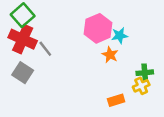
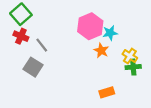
red cross: (23, 39) -> (21, 36), size x0.6
gray square: (23, 73) -> (33, 67), moved
yellow cross: (141, 86) -> (130, 56), moved, turned -32

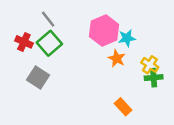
green square: (21, 14) -> (49, 43), moved
gray line: (42, 45) -> (48, 19), moved
orange rectangle: (107, 92) -> (123, 107), turned 64

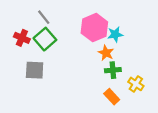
yellow cross: (150, 65) -> (136, 84), moved
gray square: (38, 78) -> (35, 70), turned -30
green cross: (154, 78) -> (113, 70), moved

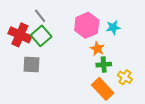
cyan star: (115, 34) -> (113, 27), moved
red cross: (22, 38) -> (20, 35), size x1.5
orange rectangle: (112, 97) -> (103, 89), size x1.5

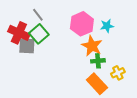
orange star: (97, 49) -> (92, 46), size x1.5
gray square: (32, 65) -> (27, 46), moved
yellow cross: (125, 77) -> (118, 73), turned 32

